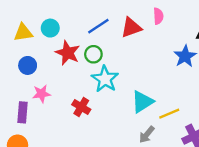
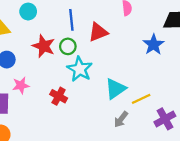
blue line: (98, 26) -> (71, 20), turned -60
cyan circle: (50, 28) -> (28, 12), moved
red triangle: (131, 28) -> (98, 32), moved

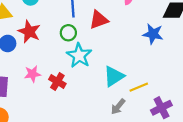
blue star: (154, 45) -> (153, 34), turned -30
red star: (44, 46) -> (29, 32), moved
pink star: (21, 85) -> (32, 74), moved

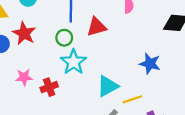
blue star: (153, 34) -> (150, 64), moved
red cross: (57, 82) -> (49, 87), turned 35

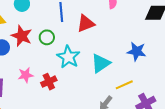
green circle: (64, 38) -> (47, 37), moved
cyan triangle: (108, 86) -> (101, 63), moved

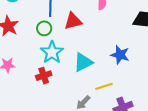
green circle: (47, 37) -> (44, 28), moved
red cross: (49, 82) -> (44, 76), moved

